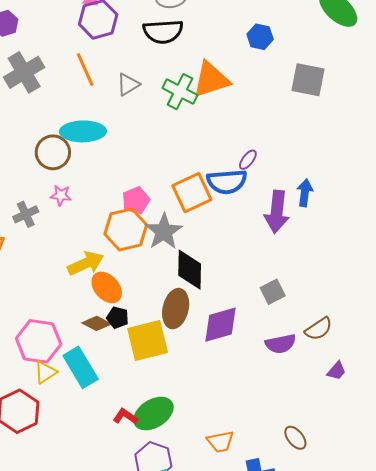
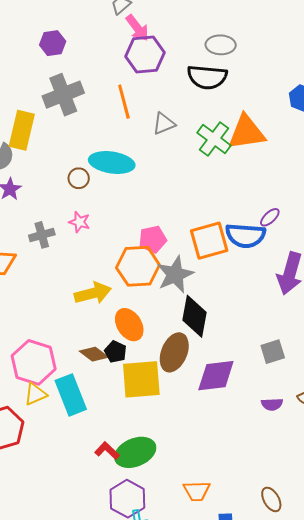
brown circle: (53, 152) -> (79, 178), size x0.6
orange ellipse: (107, 287) -> (129, 325), moved
purple semicircle: (281, 344) -> (272, 404), size x0.7

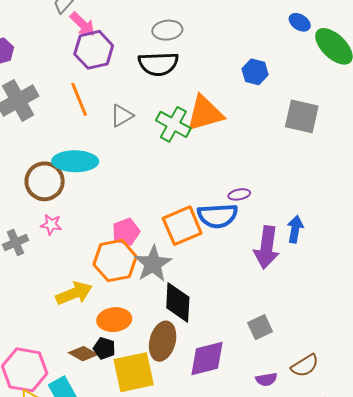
brown circle: (79, 178) -> (45, 181), size x1.8
purple ellipse: (270, 217) -> (239, 194), turned 40
orange ellipse: (129, 325) -> (114, 320), turned -56

